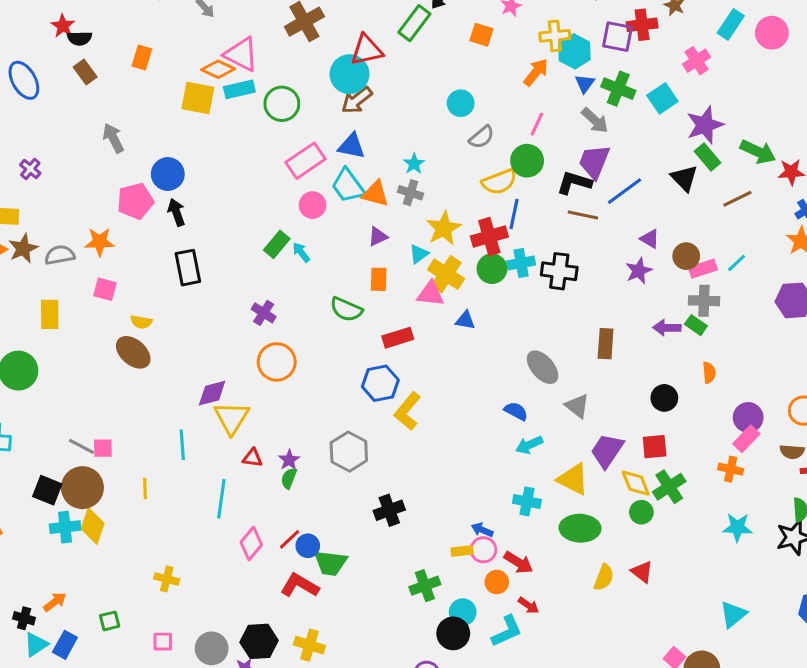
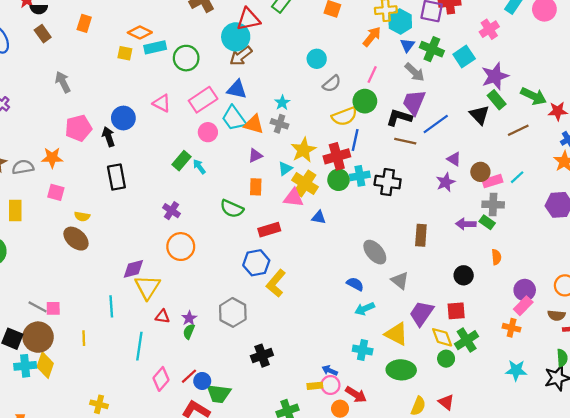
pink triangle: (241, 54) -> (162, 103), moved, size x0.7
yellow square: (198, 98) -> (125, 53), size x0.6
blue circle: (168, 174) -> (123, 118), moved

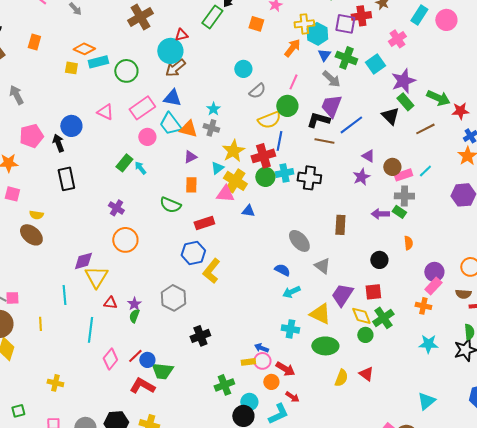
red triangle: (248, 19) -> (181, 35), size x0.6

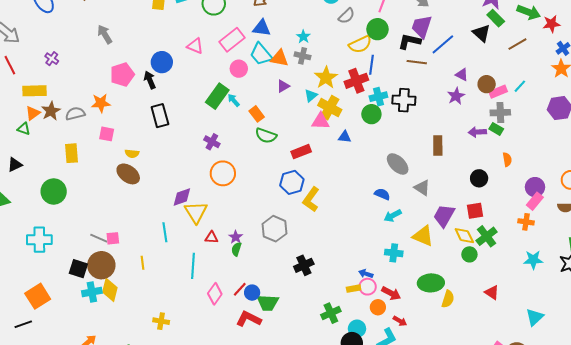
green rectangle: (124, 163) -> (217, 96), size x1.4
green circle: (265, 177) -> (371, 114), moved
orange rectangle: (191, 185) -> (257, 114), moved, turned -35
green ellipse: (325, 346) -> (431, 283), moved
red triangle: (366, 374) -> (492, 292), moved

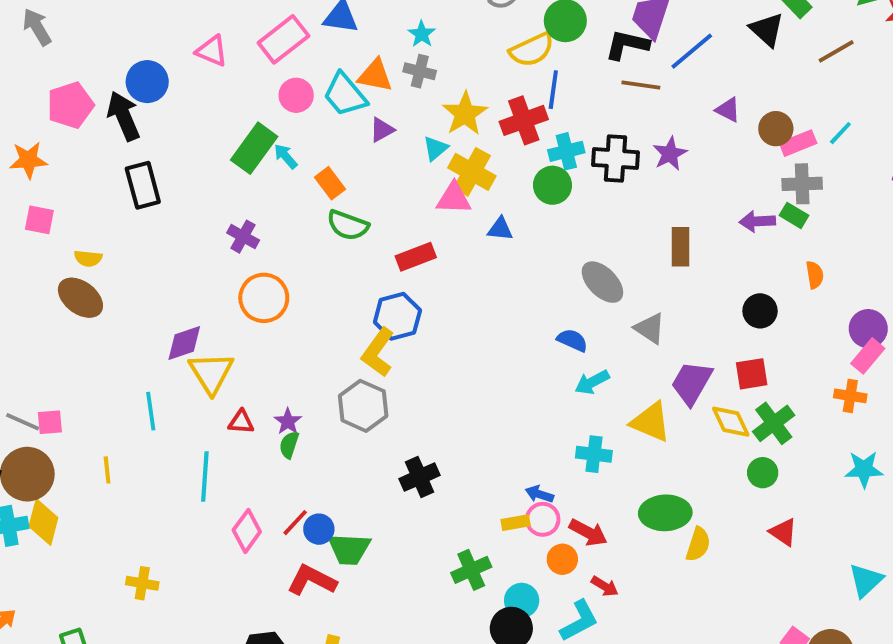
cyan trapezoid: (261, 54) -> (345, 95), moved
black arrow: (150, 80) -> (124, 116), size x1.4
purple star: (456, 96) -> (670, 154), moved
yellow L-shape: (311, 199) -> (378, 352), moved
green circle: (469, 254) -> (763, 473), moved

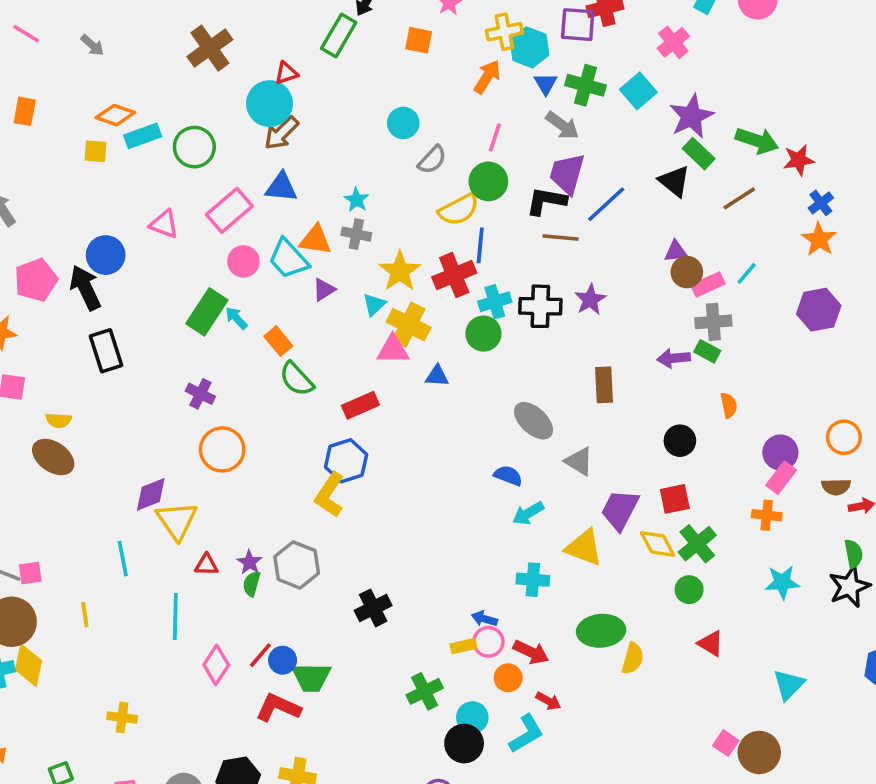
purple triangle: (728, 110) -> (676, 252), moved, turned -30
green semicircle: (348, 225) -> (297, 379), turned 30
gray hexagon: (363, 406) -> (297, 565), moved

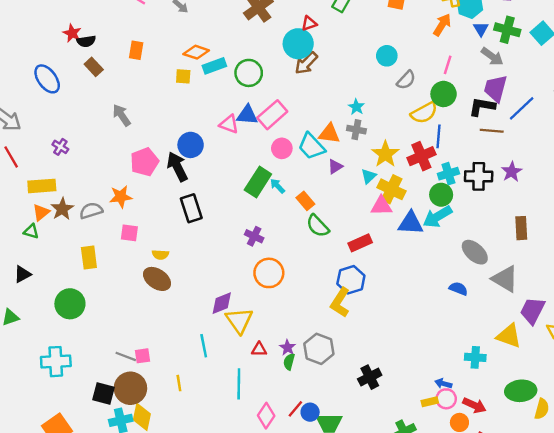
blue triangle: (281, 187) -> (247, 115), moved
blue triangle: (437, 376) -> (411, 223), size x1.6
gray triangle: (579, 461) -> (505, 279), size x1.4
cyan arrow: (528, 513) -> (437, 217), moved, size x1.4

